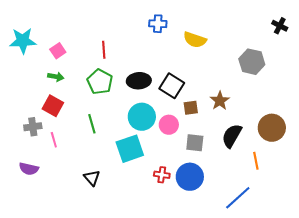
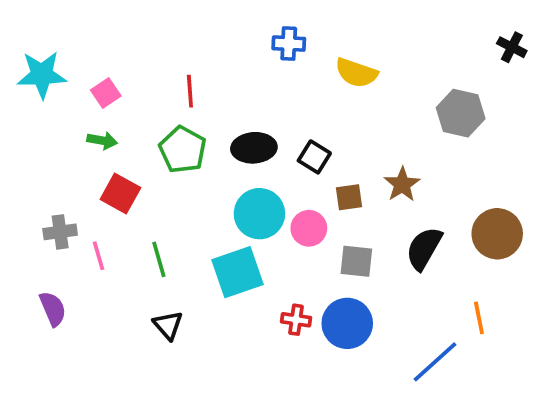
black square: (172, 86) -> (314, 157), size x0.7
red square: (53, 106) -> (120, 194), moved
green line: (92, 124) -> (159, 259), moved
orange line: (256, 161) -> (479, 318), moved
purple semicircle: (29, 169) -> (53, 309), turned -126

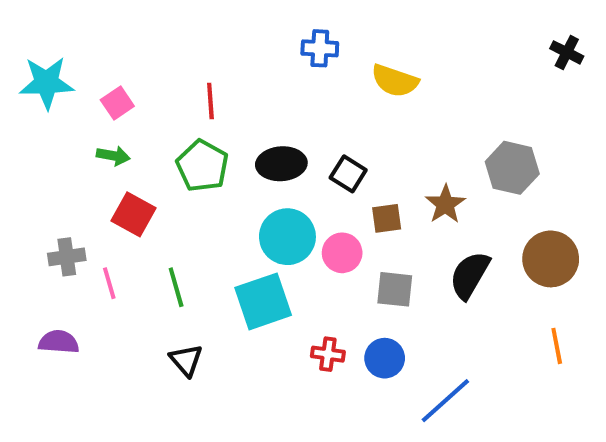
gray hexagon: (461, 113) -> (512, 168), moved
purple semicircle: (53, 309) -> (59, 342), turned -63
orange line: (479, 318) -> (557, 346), moved
blue circle: (347, 323) -> (385, 358), size x0.7
blue line: (435, 362) -> (445, 401), moved

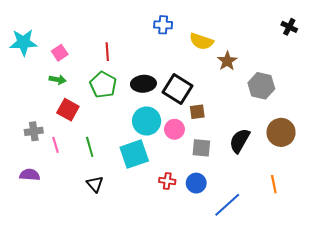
black square: (348, 174) -> (178, 89), size x1.6
brown star: (445, 204) -> (227, 61), moved
orange line: (557, 346) -> (274, 184), moved

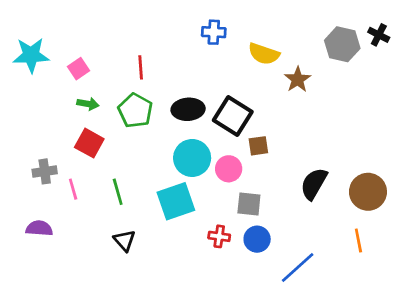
green arrow: (58, 80) -> (88, 104), moved
gray hexagon: (261, 86) -> (342, 44), moved
brown circle: (281, 132) -> (368, 192), moved
gray square: (201, 148) -> (249, 204), moved

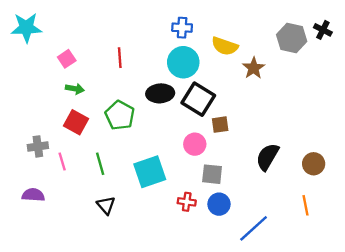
cyan star: (31, 55) -> (26, 28), moved
green pentagon: (135, 111) -> (120, 115), moved
cyan circle: (192, 158) -> (183, 62), moved
brown circle: (368, 192) -> (314, 164), size x0.7

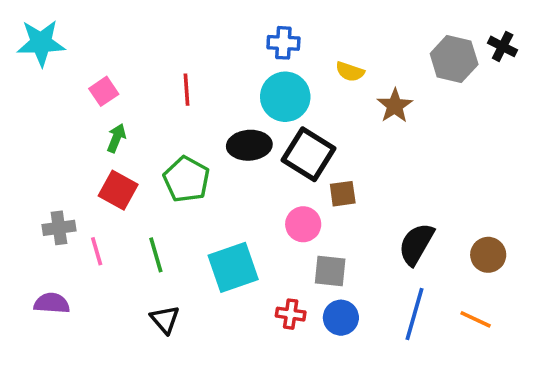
yellow semicircle: (225, 46) -> (350, 72), size x0.7
green arrow: (75, 89) -> (116, 138), turned -78
orange line: (306, 205) -> (476, 319), turned -54
blue line: (254, 228) -> (415, 314), moved, turned -32

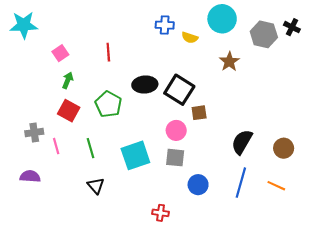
yellow semicircle: (350, 72) -> (190, 38), moved
cyan circle: (285, 97) -> (222, 19), moved
gray square: (330, 271) -> (175, 158), moved
red cross: (291, 314) -> (160, 213), moved

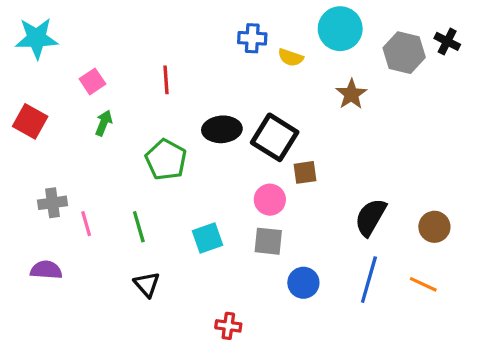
red square: (69, 111) -> (30, 121), moved
cyan square: (135, 155) -> (208, 238), size x0.7
red cross: (160, 213) -> (228, 326), moved

